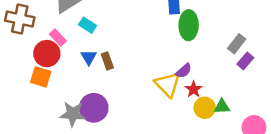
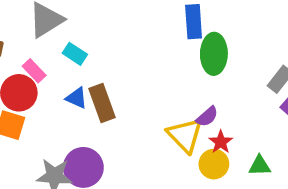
blue triangle: (89, 57) -> (77, 98), turned -35
brown rectangle: (107, 61) -> (102, 103), size x1.5
yellow circle: (205, 108) -> (214, 164), moved

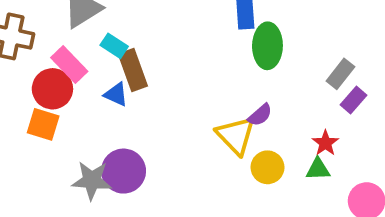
pink rectangle: (34, 71) -> (69, 64), size x1.4
brown rectangle: (102, 103) -> (133, 70), moved
red star: (221, 142) -> (325, 143), moved

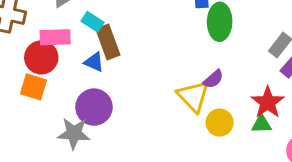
pink rectangle: (69, 64) -> (55, 37), turned -48
red star: (325, 143) -> (268, 102), size x1.5
purple circle: (124, 171) -> (94, 107), moved

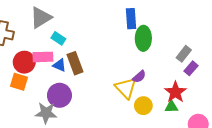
pink rectangle: (55, 37) -> (43, 57), moved
brown rectangle: (108, 42) -> (75, 63), moved

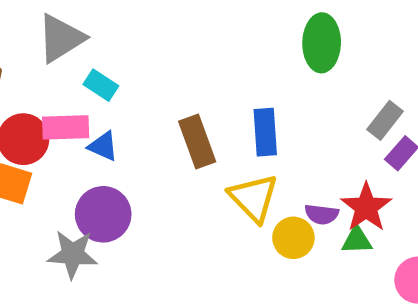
blue rectangle: (131, 19) -> (265, 132), moved
green ellipse: (143, 38) -> (322, 43), moved
brown rectangle: (75, 63) -> (197, 142), moved
purple semicircle: (139, 77) -> (322, 214), moved, turned 48

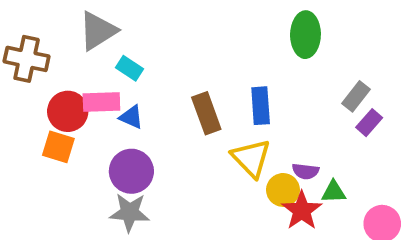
red star: (366, 207) -> (302, 211), moved
gray star: (73, 254) -> (130, 212), moved

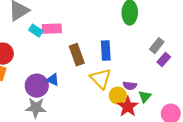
pink rectangle: (101, 102) -> (52, 29), moved
blue triangle: (131, 117) -> (53, 80), moved
green triangle: (334, 192) -> (145, 97), turned -48

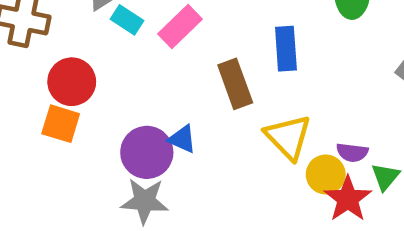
pink rectangle: (52, 29) -> (180, 26), turned -42
cyan rectangle: (36, 31) -> (127, 20), moved
blue rectangle: (106, 51) -> (286, 49), moved

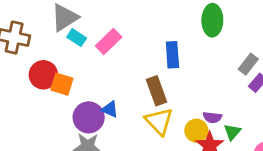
brown rectangle: (235, 84) -> (156, 91), moved
orange square: (61, 124) -> (62, 84), moved
yellow triangle: (288, 137) -> (159, 121), moved

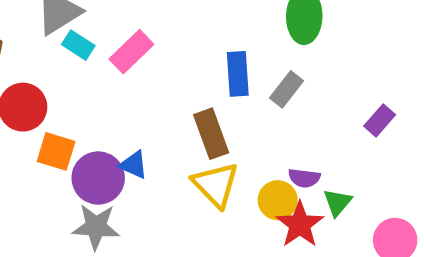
gray rectangle: (248, 64) -> (287, 89), moved
orange square: (62, 84) -> (56, 151), moved

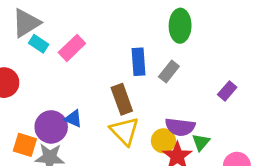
orange square: (56, 151) -> (25, 145), moved
purple semicircle: (304, 178) -> (180, 127), size x1.5

